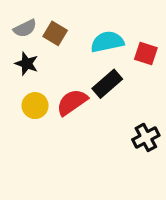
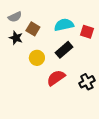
brown square: (55, 33) -> (33, 29), moved
red semicircle: (72, 102) -> (56, 78), moved
yellow circle: (35, 106) -> (37, 58), moved

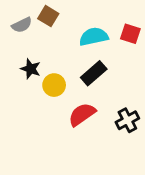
brown square: (33, 29) -> (48, 16), moved
red square: (87, 32) -> (130, 34), moved
black star: (16, 38) -> (31, 69), moved

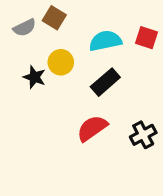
yellow circle: (54, 85) -> (61, 62), moved

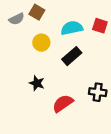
black star: (34, 77) -> (37, 83), moved
red semicircle: (92, 128) -> (63, 103), moved
black cross: (143, 135) -> (98, 92), turned 36

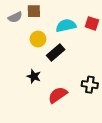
brown square: (37, 12) -> (34, 11), turned -32
black rectangle: (72, 56) -> (56, 53), moved

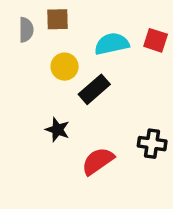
gray semicircle: (15, 17) -> (26, 30), turned -64

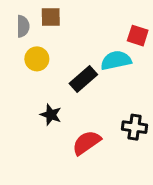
cyan semicircle: (112, 44) -> (116, 60), moved
yellow circle: (65, 67) -> (37, 59), moved

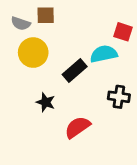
gray semicircle: (23, 26) -> (21, 24), turned 108
yellow circle: (37, 59) -> (33, 53), size x1.4
black cross: (135, 127) -> (119, 97), moved

